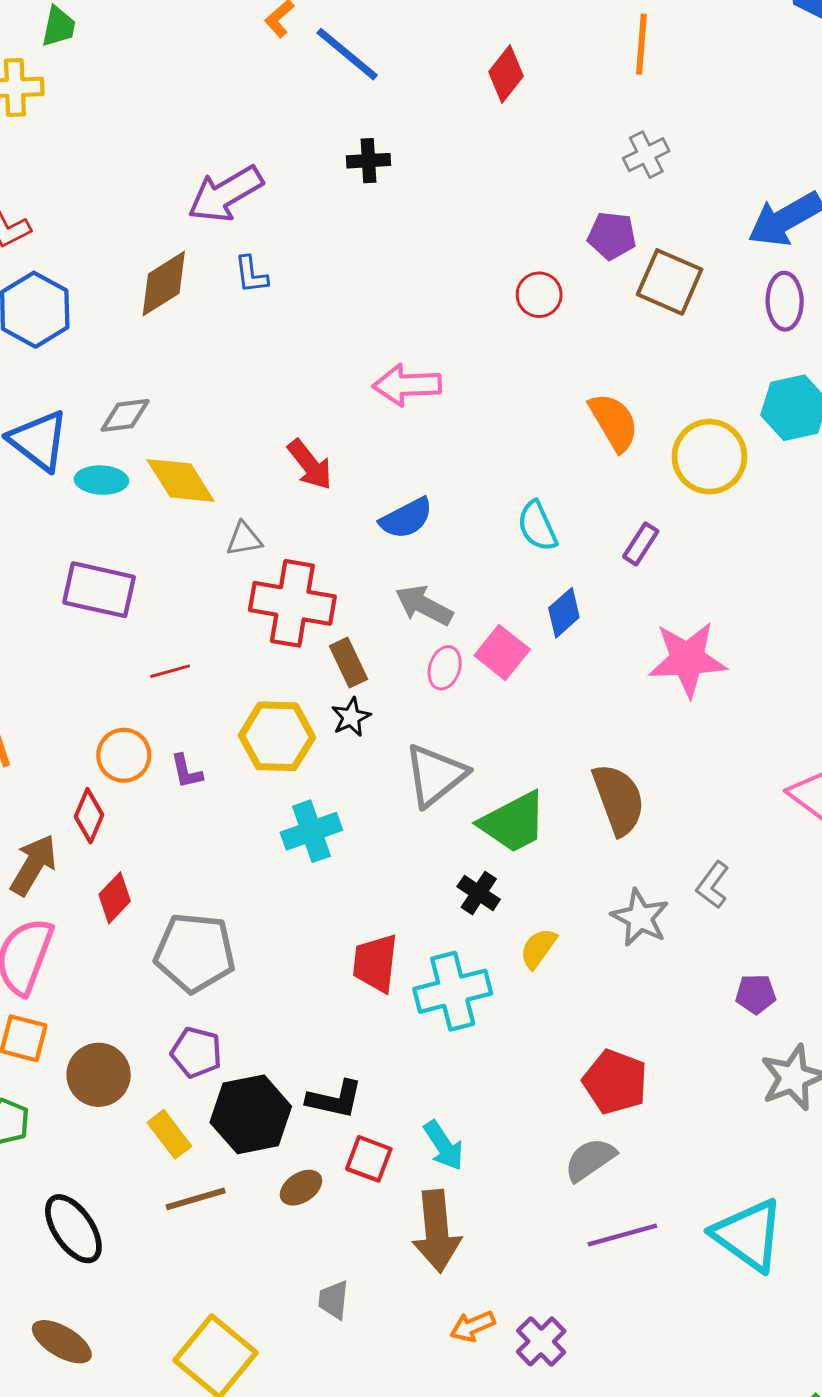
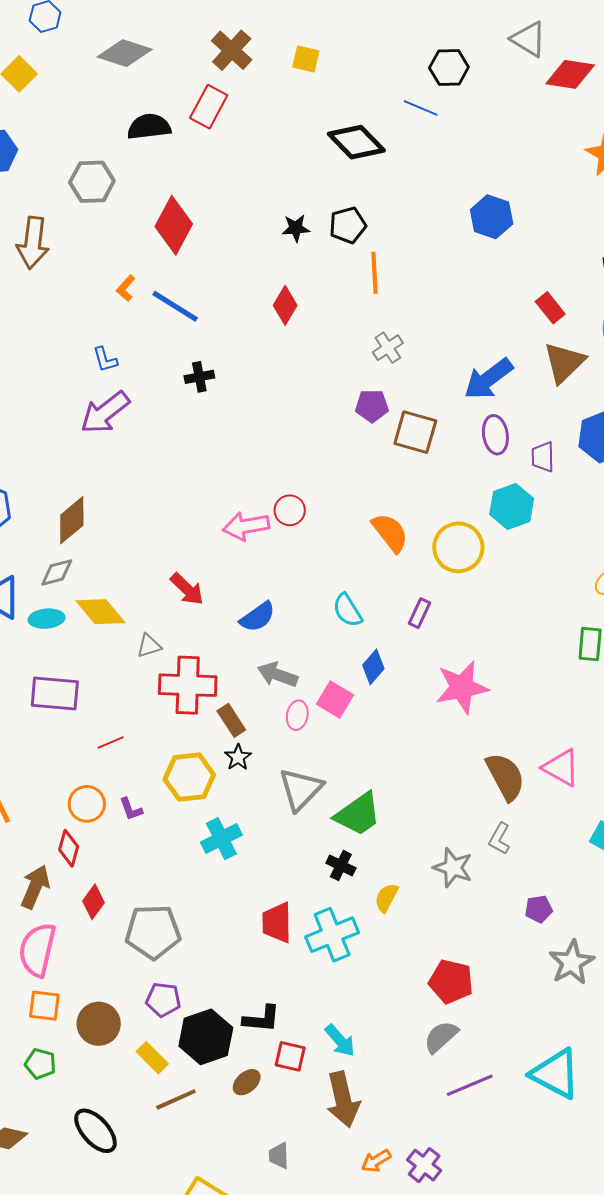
blue L-shape: (251, 275) -> (105, 360), moved
brown diamond: (164, 284) -> (72, 520), moved
red circle: (539, 295) -> (290, 510), moved
brown semicircle: (619, 799) -> (505, 777), moved

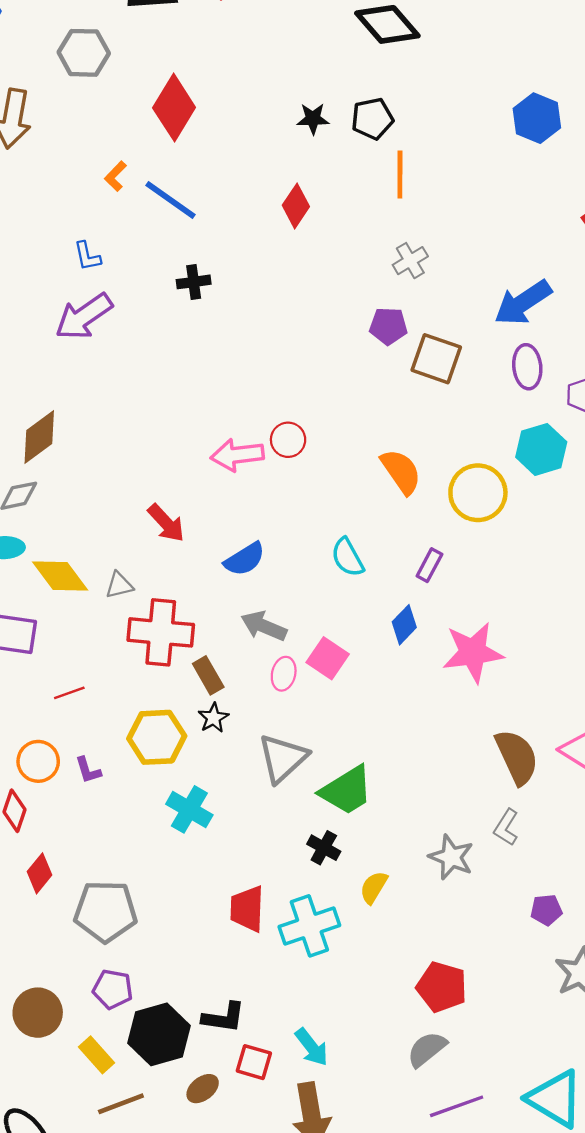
yellow diamond: (100, 612) -> (60, 576), moved
blue diamond: (373, 667) -> (404, 625), moved
cyan cross: (221, 839) -> (189, 809), turned -36

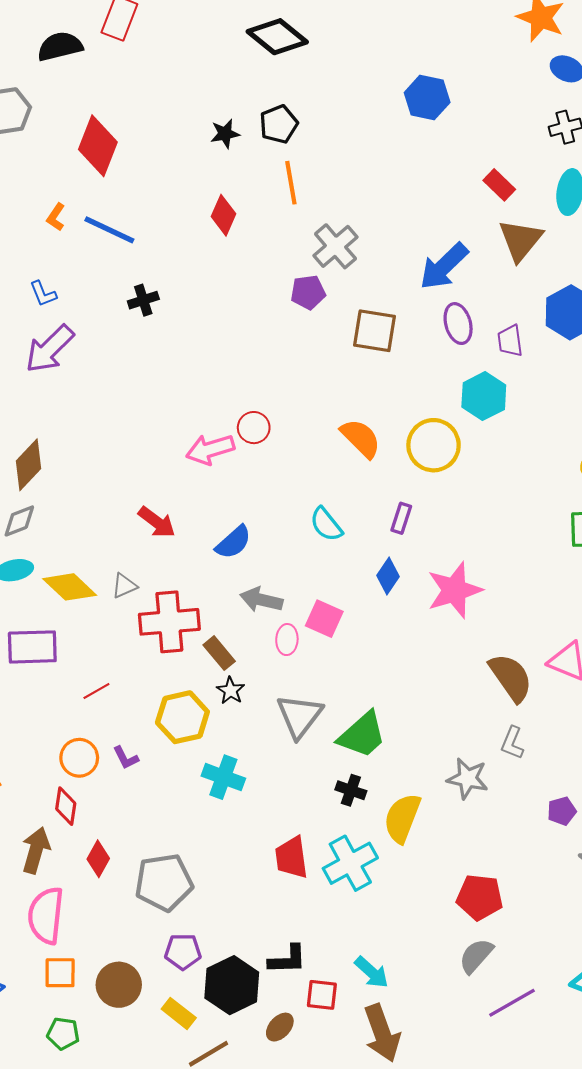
orange line: (400, 175) -> (291, 183), moved
gray cross: (410, 261) -> (336, 246), size x1.4
purple pentagon: (388, 326) -> (308, 292), moved
yellow semicircle: (374, 887) -> (402, 818), size x1.6

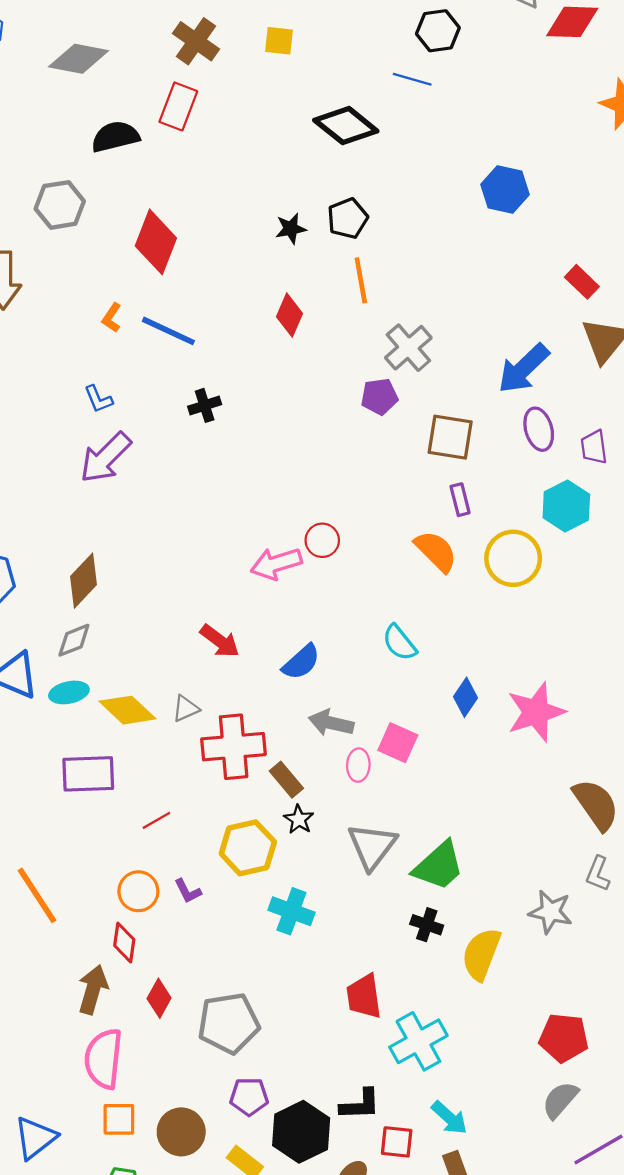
purple rectangle: (401, 518) -> (460, 500), moved, turned -32
cyan cross: (350, 863) -> (418, 1041), moved

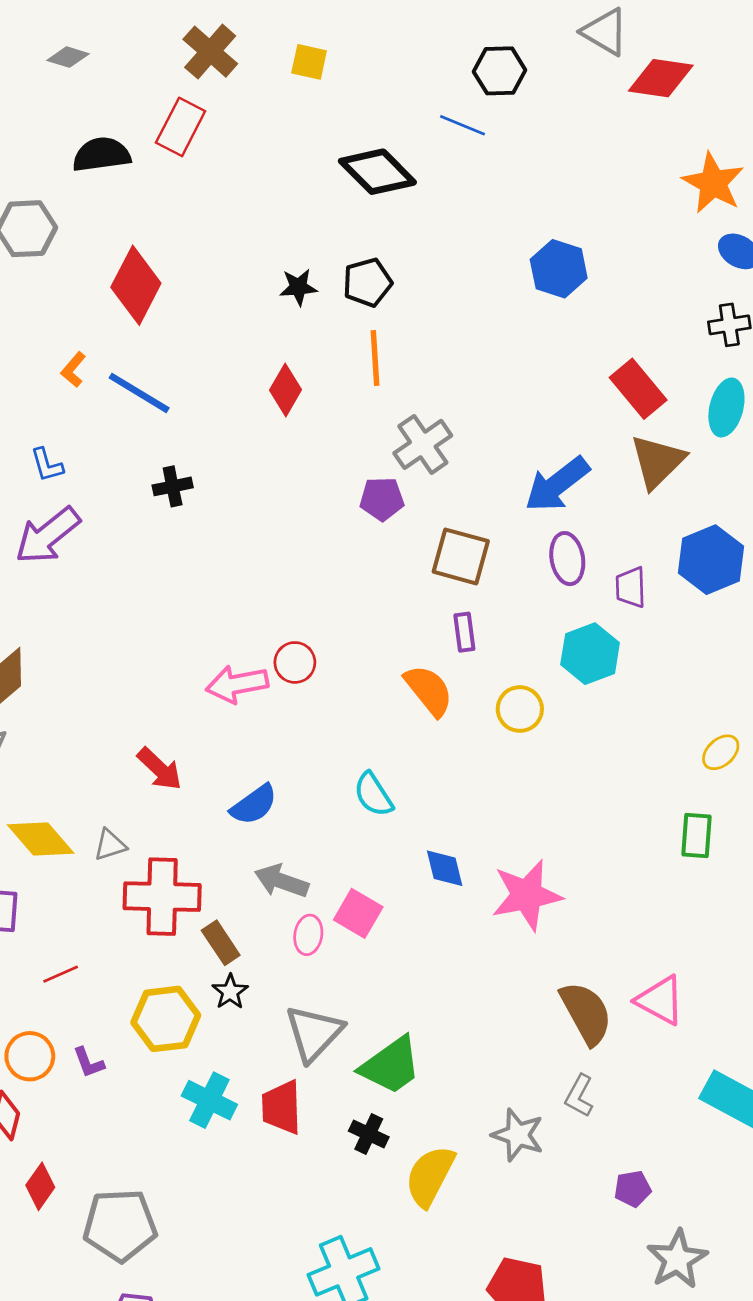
gray diamond: (79, 59) -> (68, 57), size x0.6
red rectangle: (582, 282) -> (638, 389), size x1.4
yellow circle: (513, 558) -> (520, 709), size x0.7
blue diamond: (465, 697) -> (445, 868), turned -54
red trapezoid: (364, 996) -> (281, 1107), moved

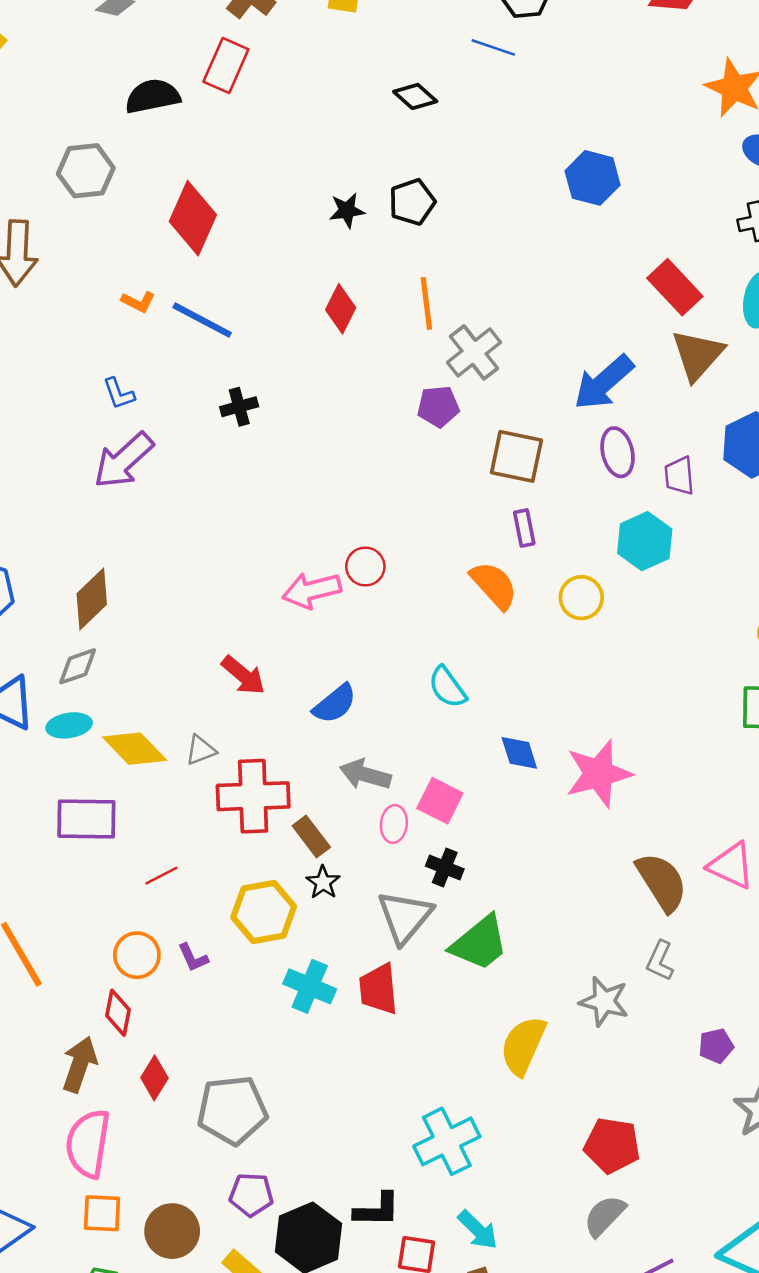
black diamond: (377, 172) -> (415, 96), size x0.6
orange line: (375, 358) -> (426, 303), moved
orange L-shape: (73, 370) -> (138, 302), turned -100
black cross: (369, 1134) -> (445, 868), moved

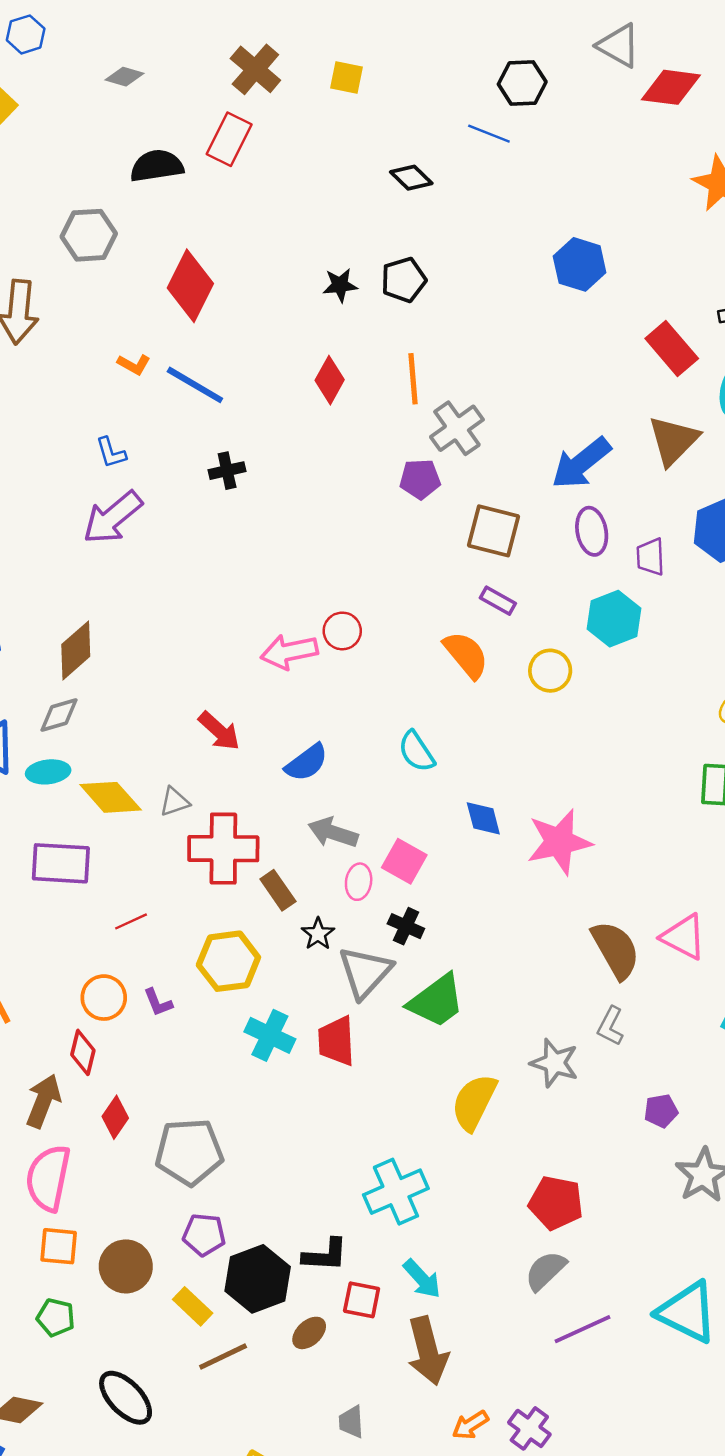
red rectangle: (675, 287) -> (672, 349), moved
purple rectangle: (524, 528) -> (498, 601), turned -52
black star: (323, 882) -> (318, 934), moved

